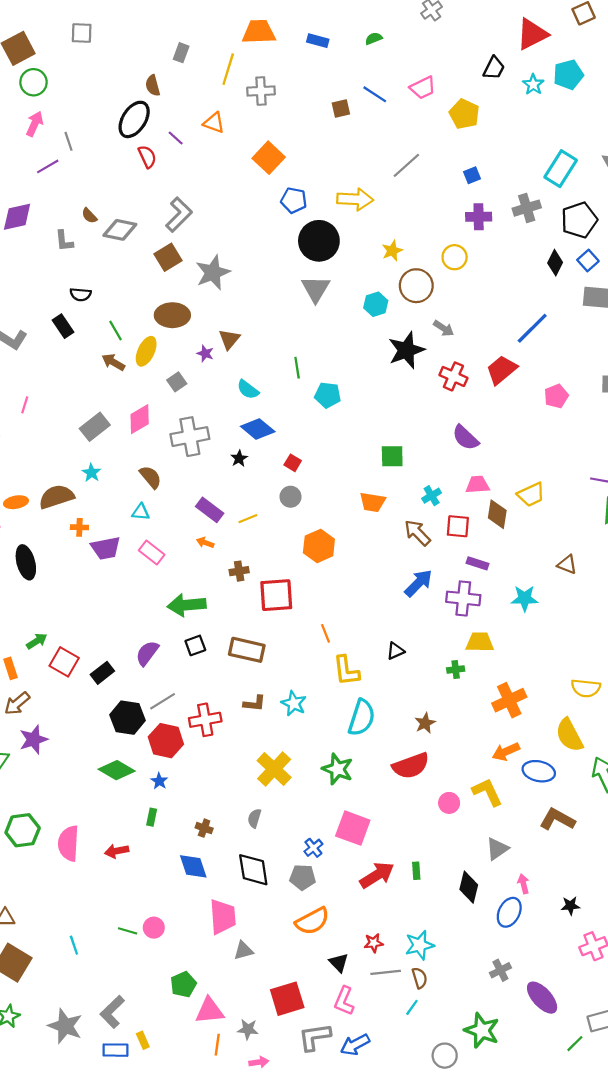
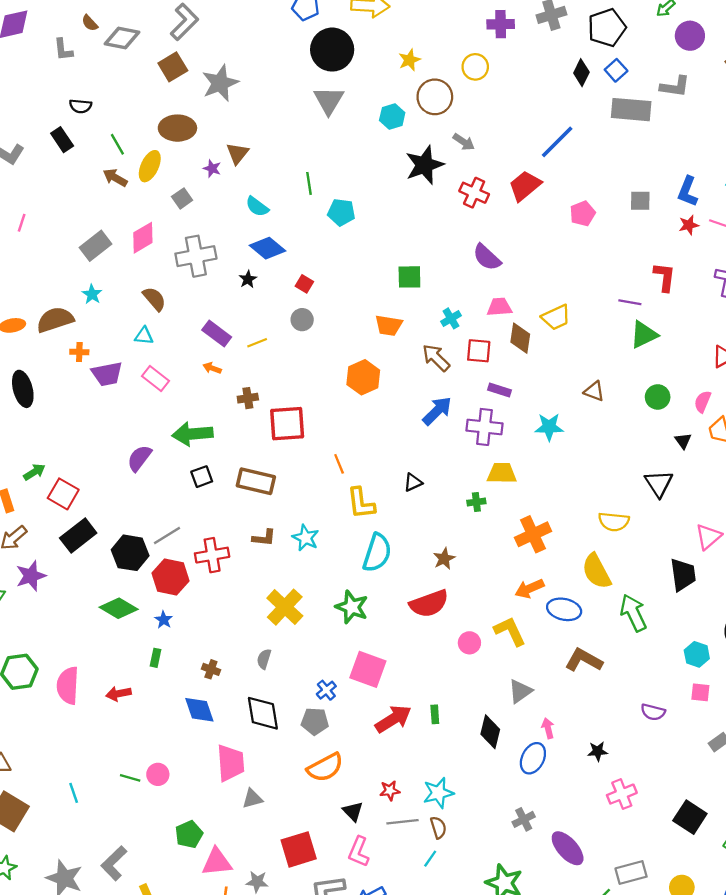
orange hexagon: (319, 546) -> (363, 377), moved
purple semicircle: (147, 653) -> (139, 458), moved
black rectangle: (102, 673) -> (78, 535), moved, size x1.4

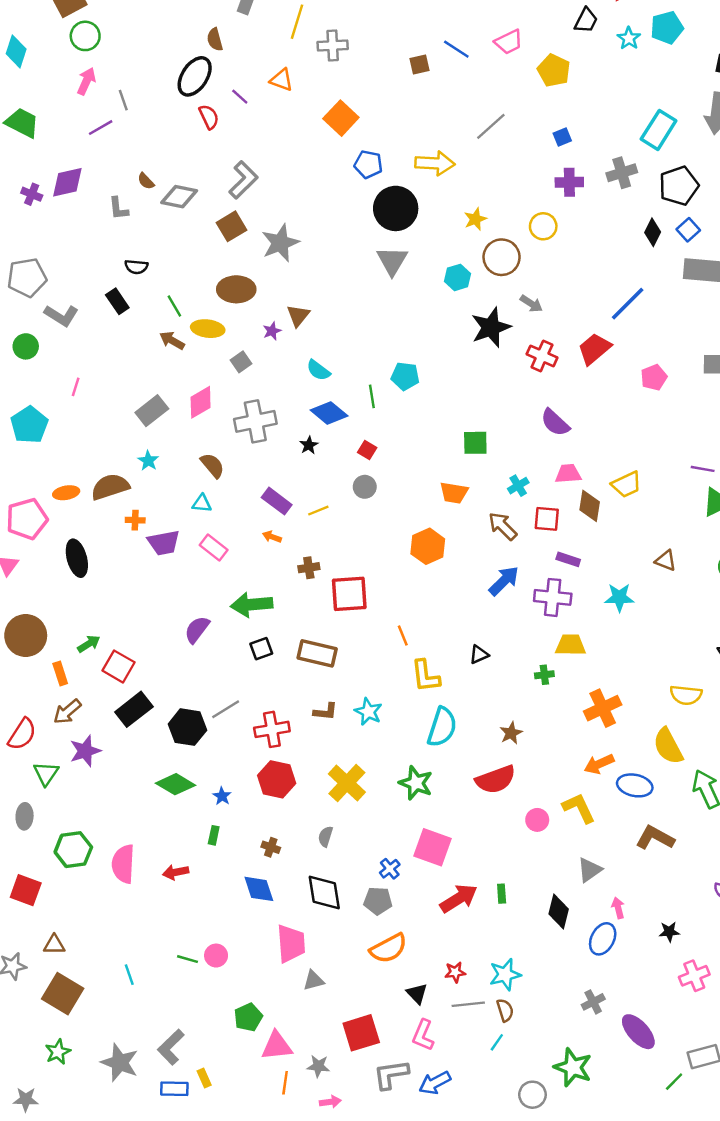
yellow ellipse: (150, 166) -> (208, 329), turned 72
purple star: (212, 168) -> (272, 331), turned 30
green line: (309, 183) -> (372, 396), moved
red hexagon: (171, 577) -> (277, 779), moved

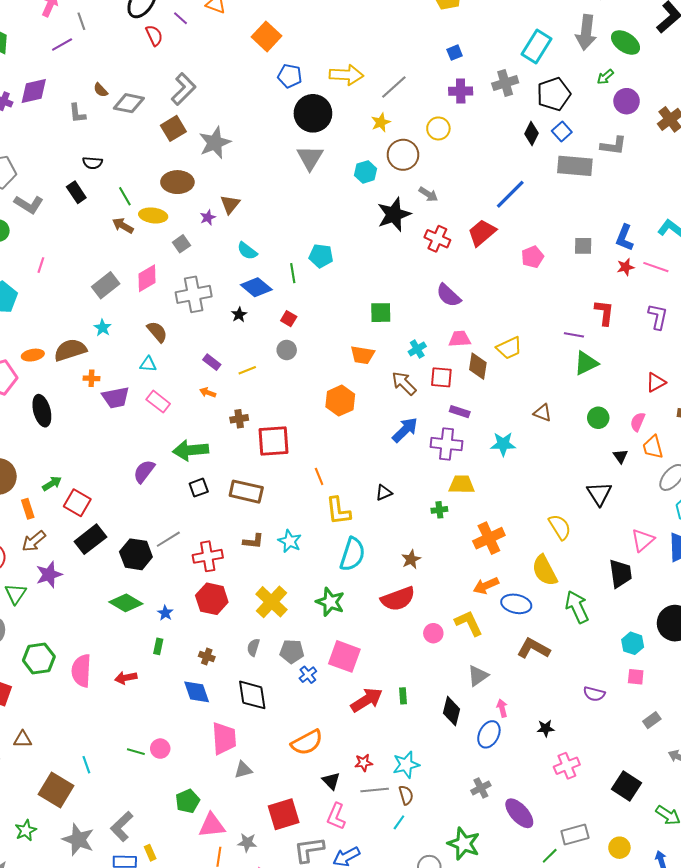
gray line: (491, 126) -> (394, 87), moved
purple rectangle: (277, 501) -> (212, 362), size x0.7
yellow semicircle: (686, 695) -> (560, 527), turned -128
gray pentagon: (378, 901) -> (292, 651), moved
brown square: (63, 994) -> (56, 790), moved

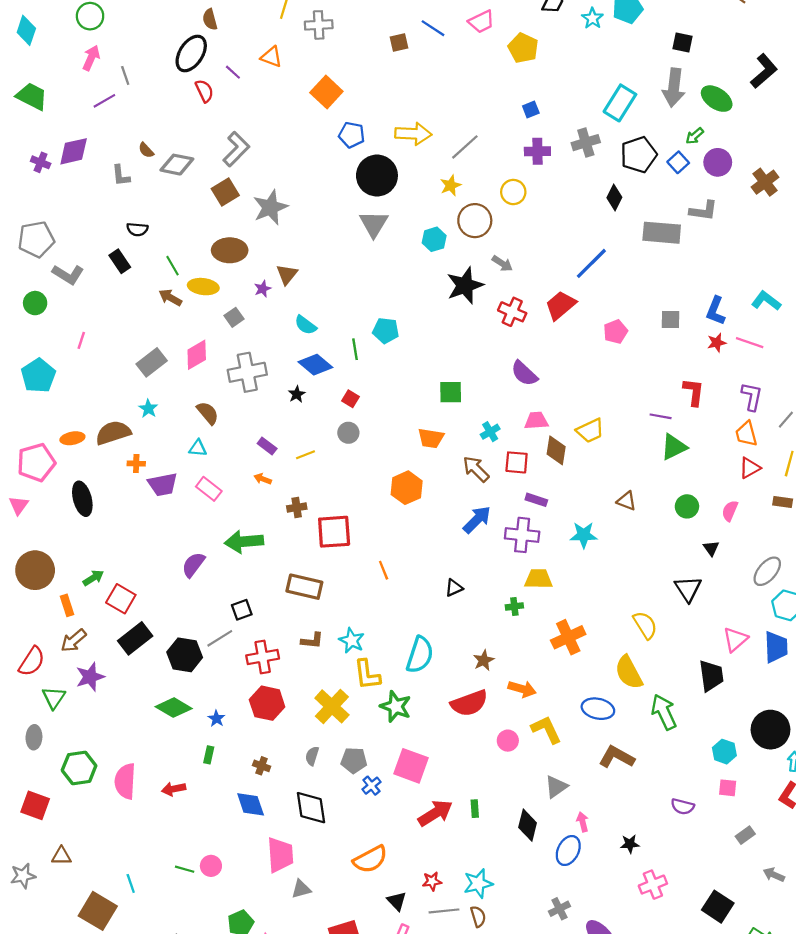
blue square: (562, 132) -> (678, 162), moved
orange trapezoid: (653, 447) -> (746, 434), moved
black square: (199, 488) -> (242, 610), moved
yellow L-shape: (338, 511) -> (367, 675), moved
orange arrow: (486, 586) -> (522, 689), moved, turned -140

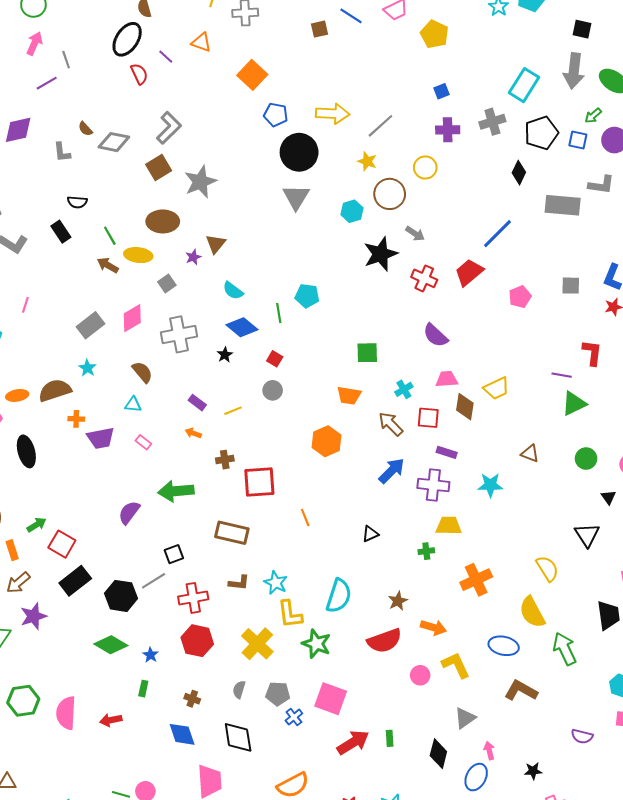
blue square: (678, 162) -> (578, 140), turned -36
yellow star: (451, 185) -> (367, 161), turned -30
pink rectangle: (209, 489) -> (143, 442), size x0.7

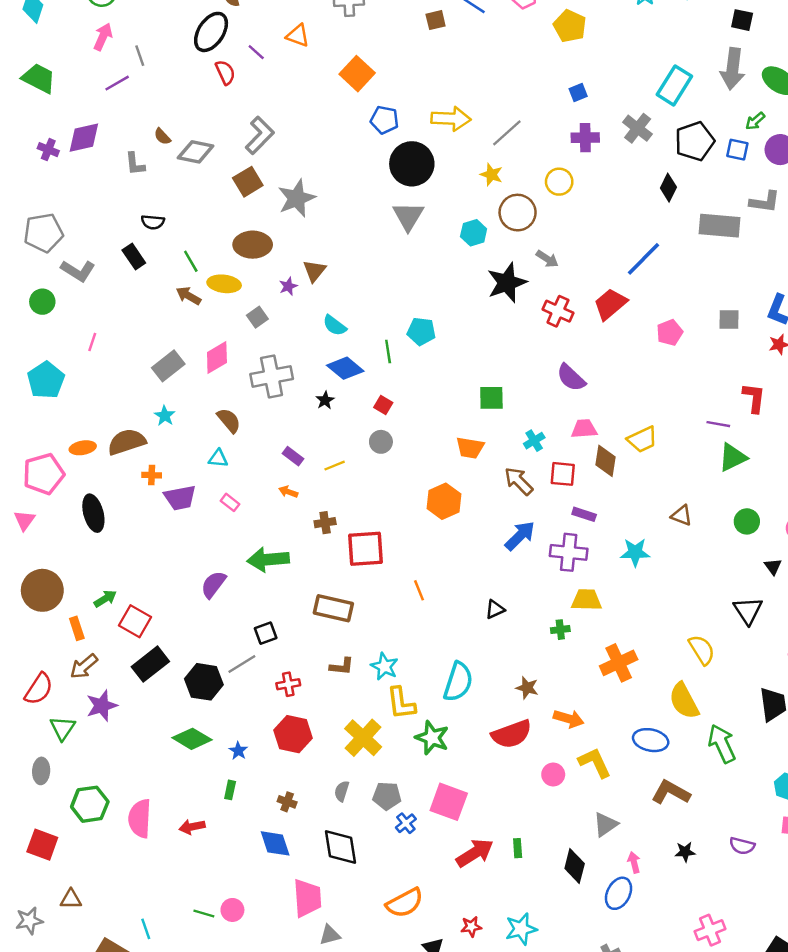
gray cross: (492, 122) -> (638, 128), turned -35
red cross: (193, 598) -> (288, 684), size x0.7
brown star: (398, 601) -> (527, 688), turned -30
black star: (533, 771) -> (685, 852), moved

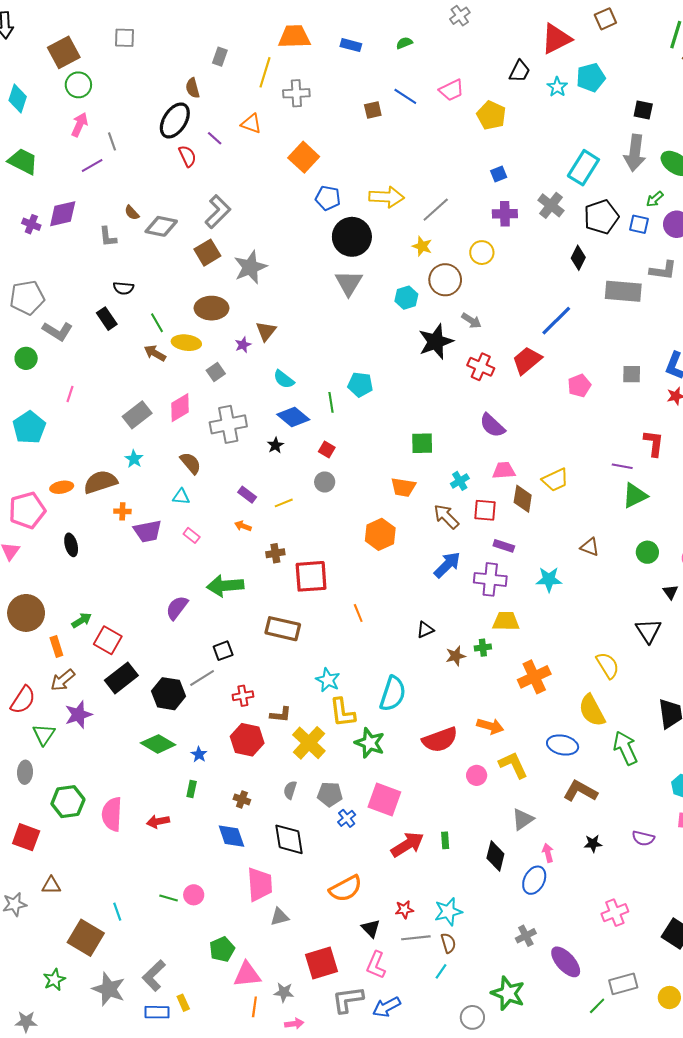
black ellipse: (93, 513) -> (71, 545), size x0.7
brown L-shape: (342, 666) -> (281, 715), moved
brown star: (527, 688) -> (456, 656), moved, turned -30

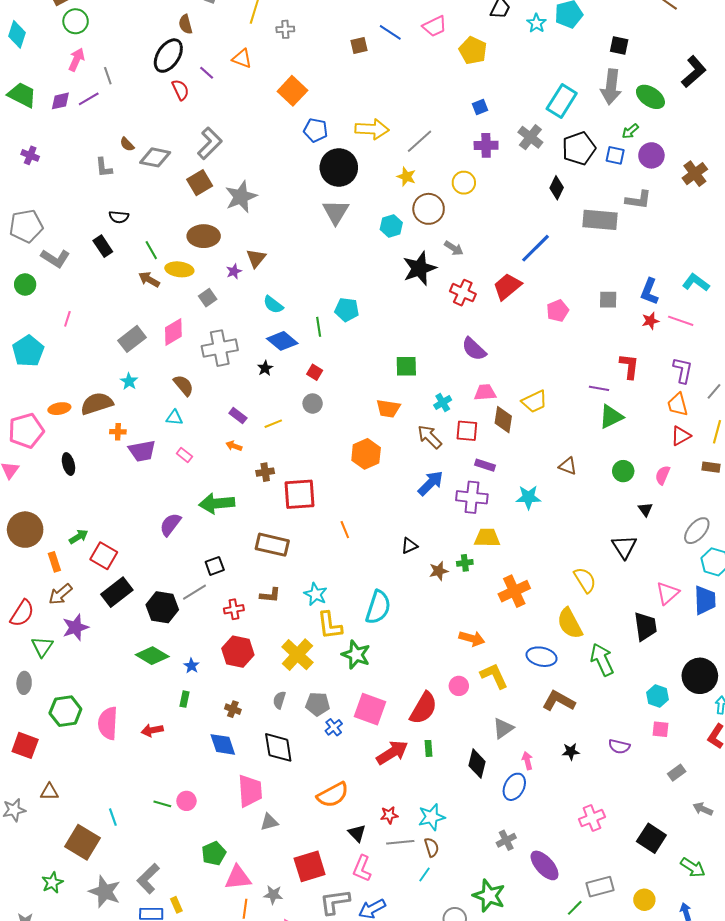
gray cross: (296, 93) -> (285, 29), size x0.7
purple diamond: (63, 214) -> (60, 101), moved, size x0.7
brown L-shape: (281, 715) -> (270, 595), moved
red semicircle: (440, 740) -> (424, 708), moved, turned -40

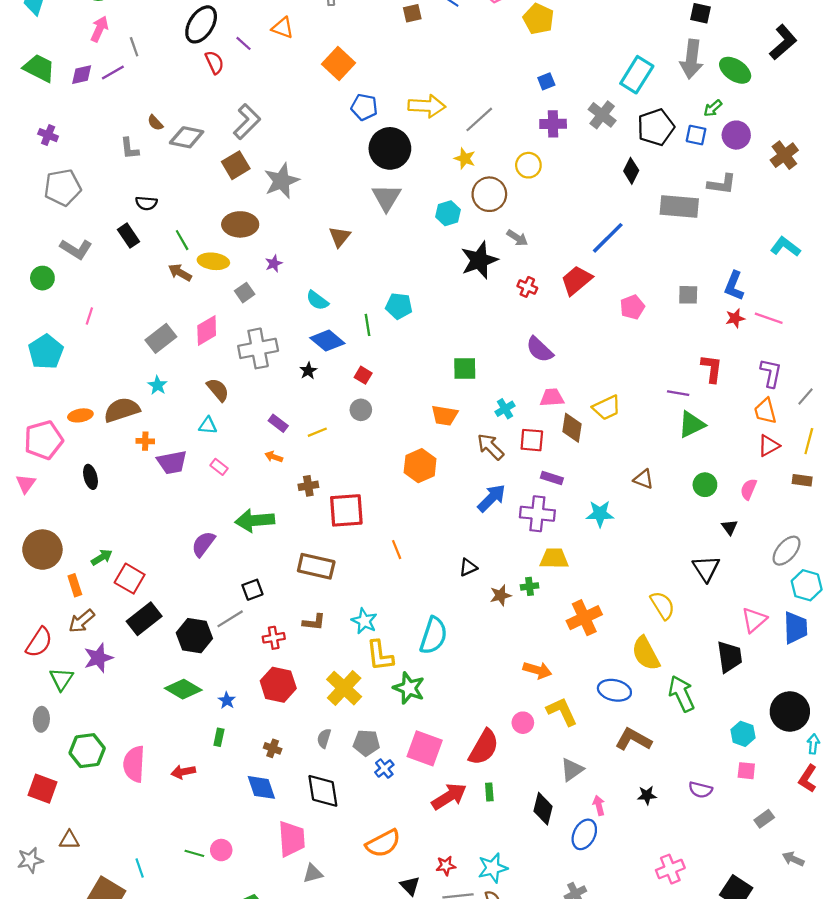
gray pentagon: (26, 226) -> (63, 188), moved
brown triangle: (256, 258) -> (340, 237), moved
cyan L-shape: (696, 282) -> (785, 247), moved
red cross: (463, 293) -> (527, 287), size x0.7

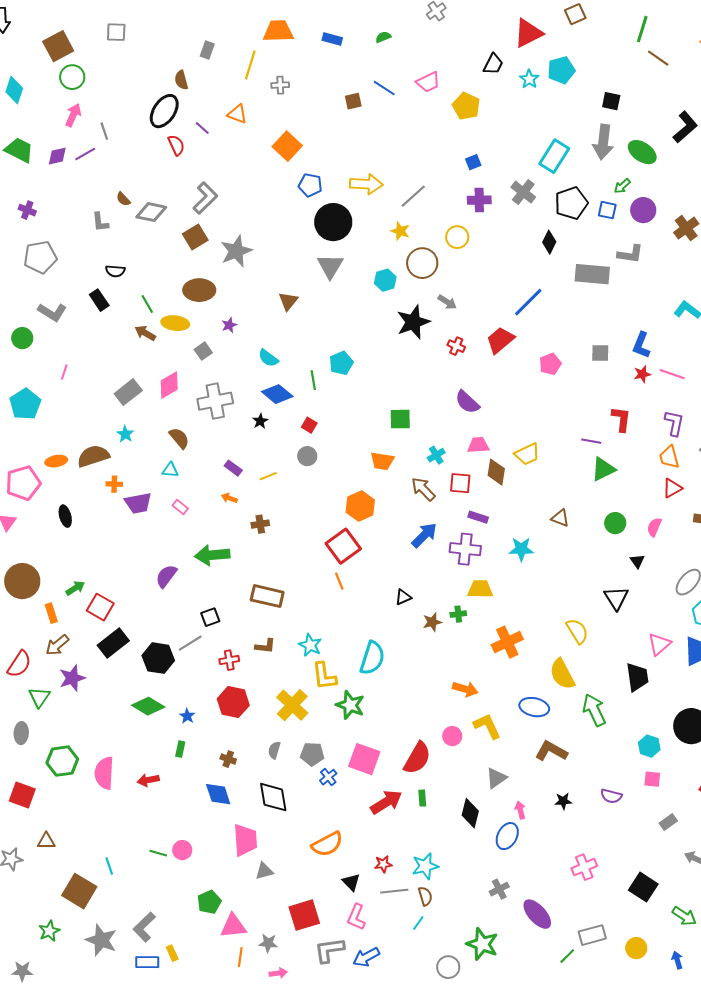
cyan pentagon: (399, 306) -> (341, 363), turned -30
red square: (346, 510) -> (343, 546), moved, turned -32

